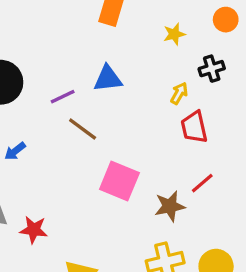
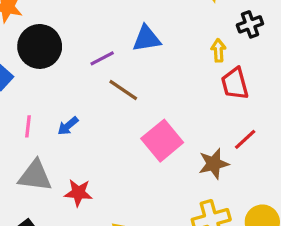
yellow arrow: (179, 93) -> (218, 50), turned -30
blue arrow: (15, 151) -> (68, 126), moved
pink square: (119, 181) -> (162, 141), turned 30

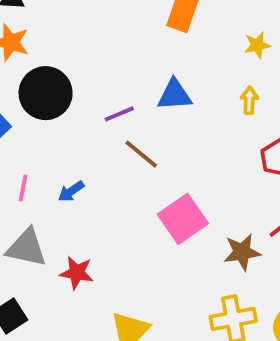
yellow arrow: (218, 50) -> (249, 100), moved

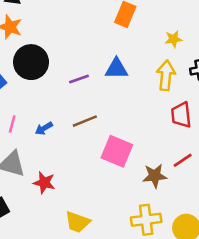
yellow arrow: (249, 100) -> (166, 75), size x1.6
brown line: (141, 154) -> (85, 121), moved, turned -65
pink square: (183, 219) -> (117, 151), turned -36

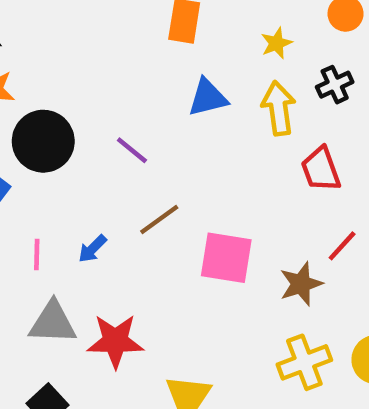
blue triangle: (117, 69) -> (208, 97), moved
purple line: (79, 79) -> (132, 150), turned 72
red star: (44, 183) -> (115, 341), size x1.4

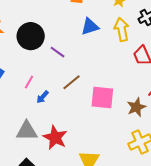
black circle: (43, 141) -> (31, 36), moved
pink line: (37, 254) -> (29, 82), moved, turned 32
red star: (115, 341) -> (55, 138), turned 30

